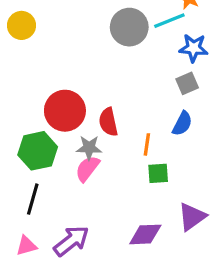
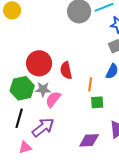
gray star: (89, 148) -> (43, 89), moved
purple arrow: (71, 241) -> (43, 127), moved
pink triangle: (26, 246) -> (25, 147), moved

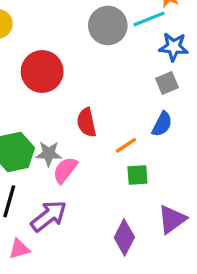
red circle: (39, 63) -> (42, 71), moved
orange line: (90, 84) -> (126, 145), turned 48
purple diamond: (89, 140) -> (124, 237), turned -60

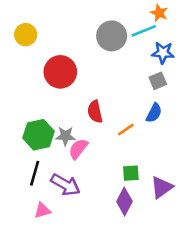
green square: (137, 175) -> (131, 173), moved
purple arrow: (49, 216) -> (65, 185), turned 68

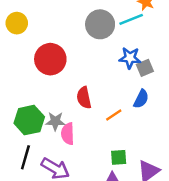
blue star: (163, 53) -> (130, 58), moved
pink semicircle: (78, 149) -> (68, 134), turned -40

